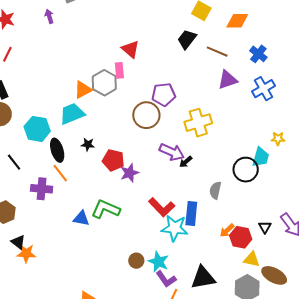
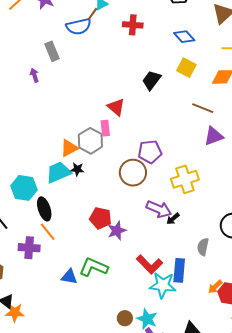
black trapezoid: (187, 39) -> (152, 80), moved
black star: (88, 144) -> (77, 169), moved

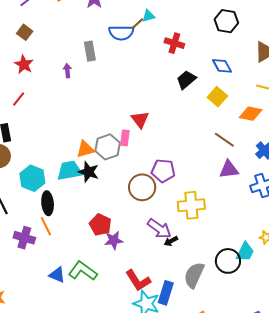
black trapezoid: (152, 80) -> (186, 80), moved
black star: (77, 169) -> (89, 172), size x1.5
gray semicircle: (203, 247) -> (194, 275), size x1.5

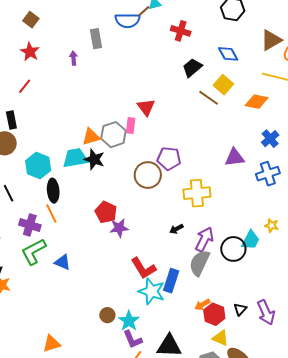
brown line: (224, 140) -> (209, 98), moved
purple arrow: (159, 229) -> (204, 239), moved, turned -100
green L-shape: (83, 271) -> (34, 252), moved, turned -64

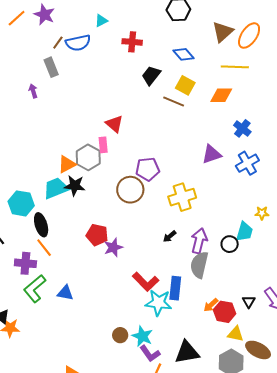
brown line: (144, 11) -> (58, 43), moved
black circle: (233, 249) -> (230, 244), size x0.7

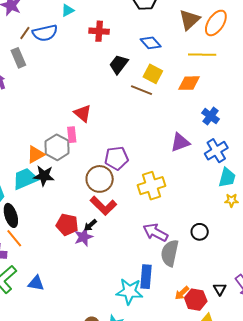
cyan trapezoid: (244, 232) -> (227, 178), moved
black arrow: (170, 236) -> (90, 225), moved
purple arrow: (199, 241) -> (155, 232), moved, turned -75
red L-shape: (146, 282) -> (103, 206), moved

